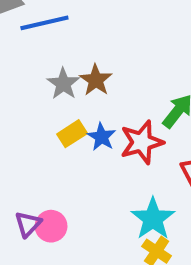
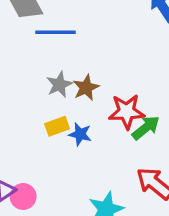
blue star: (102, 137) -> (80, 134), turned -30
red star: (142, 142) -> (127, 112), moved

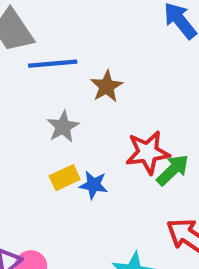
brown star: (86, 88) -> (107, 86), moved

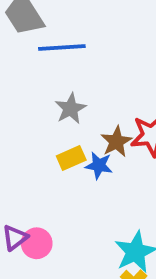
brown star: (107, 86) -> (116, 142), moved

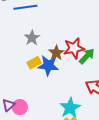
blue star: (99, 166) -> (48, 65), size x1.5

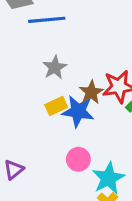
pink circle: (20, 107) -> (78, 159), moved

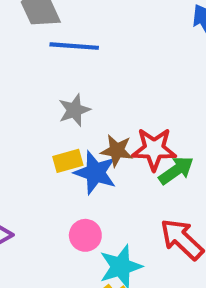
brown star: (91, 92) -> (117, 151), turned 30

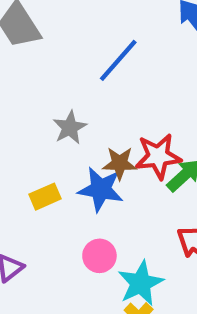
blue line: (74, 46) -> (118, 60), moved, turned -45
yellow rectangle: (68, 161) -> (45, 197), moved

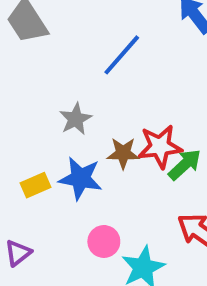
blue star: (101, 189) -> (80, 178), moved
yellow rectangle: (45, 197) -> (36, 185), moved

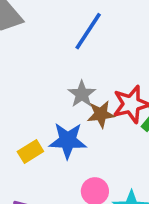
gray star: (76, 119) -> (82, 94), moved

